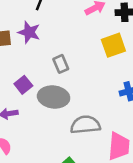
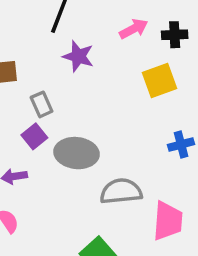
purple star: (29, 32) -> (78, 56), moved
gray rectangle: (61, 64) -> (42, 104), moved

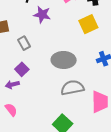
purple square: (34, 136) -> (22, 69), moved
gray ellipse: (77, 153) -> (64, 60), moved

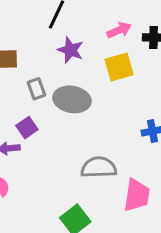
yellow square: (88, 24) -> (119, 67), moved
gray ellipse: (64, 60) -> (72, 99), moved

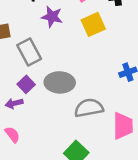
gray rectangle: (36, 89) -> (29, 52), size x1.5
gray ellipse: (72, 99) -> (60, 82), moved

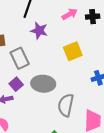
yellow square: (93, 24) -> (73, 51), moved
gray semicircle: (89, 108) -> (66, 105), turned -70

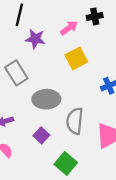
pink arrow: (70, 14) -> (69, 28), moved
purple square: (16, 84) -> (41, 135), moved

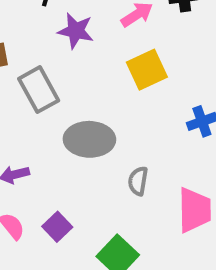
gray semicircle: (75, 121) -> (138, 181), size x0.6
purple square: (41, 135) -> (57, 227), moved

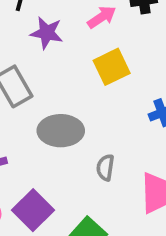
purple square: (57, 227) -> (33, 210), size x1.5

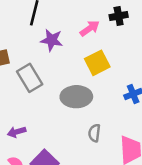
gray ellipse: (61, 131) -> (76, 97), moved

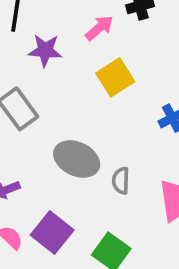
gray ellipse: (76, 97) -> (77, 159), moved, turned 32

